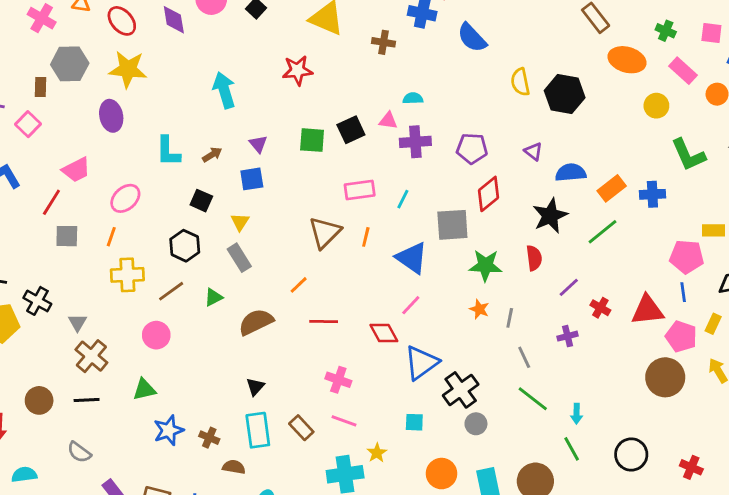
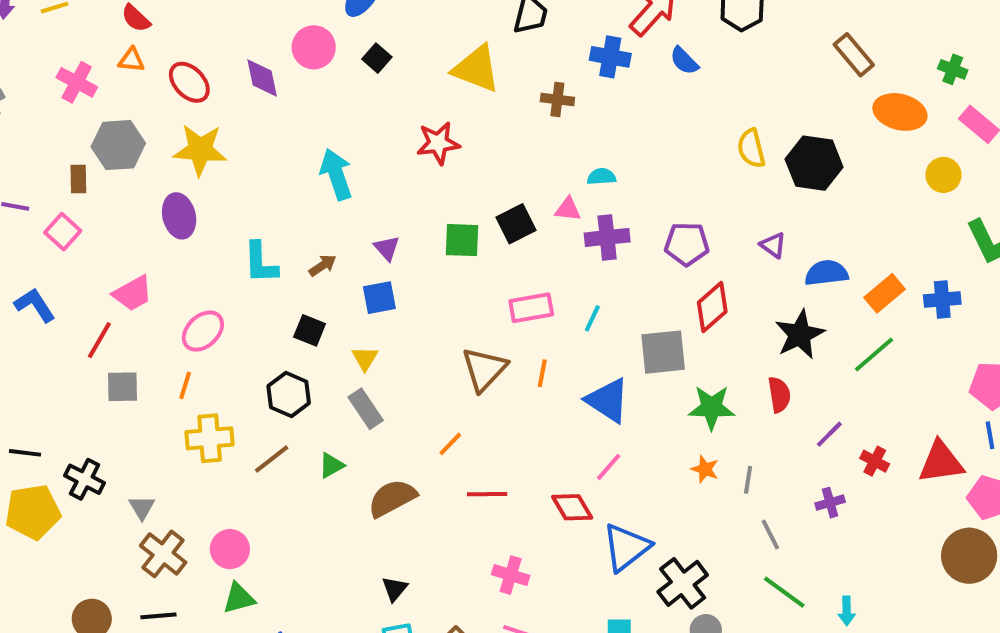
blue semicircle: (472, 38) -> (684, 61), moved, size x0.7
pink circle: (156, 335) -> (230, 549), moved

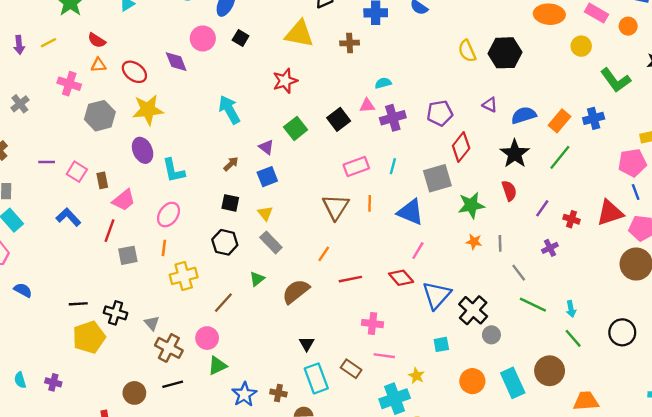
brown rectangle: (78, 179) -> (102, 180), moved
green square: (462, 240) -> (296, 128), moved, turned -30
cyan L-shape: (260, 263) -> (174, 170), moved
brown line: (272, 459) -> (223, 303), moved

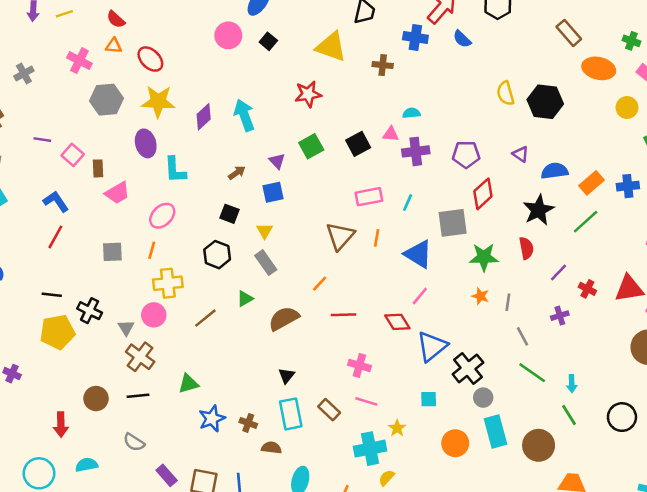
purple diamond: (176, 62) -> (204, 117), moved, turned 60
red line: (109, 231) -> (55, 237), moved
pink circle: (207, 338) -> (154, 315), moved
cyan rectangle: (513, 383) -> (495, 431), moved

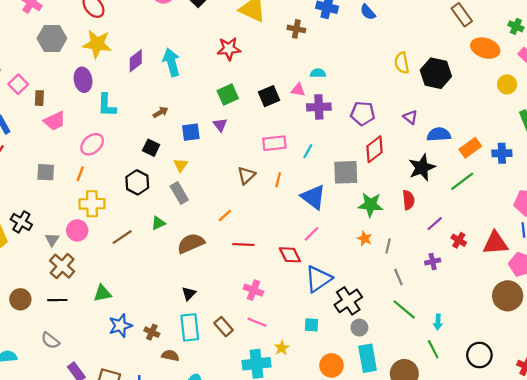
purple triangle: (277, 161) -> (220, 125), moved
brown triangle: (340, 236) -> (246, 175), size x0.7

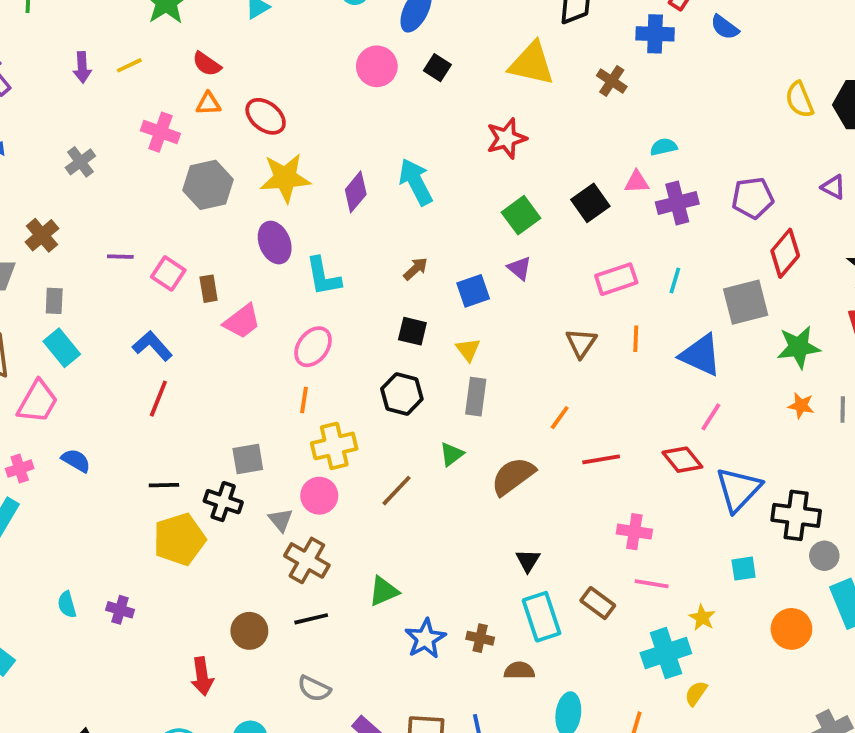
brown cross: (296, 29) -> (612, 81), turned 35
gray square: (46, 172) -> (248, 459), moved
gray rectangle: (179, 193) -> (476, 397), turned 50
black cross: (348, 301) -> (796, 515), turned -36

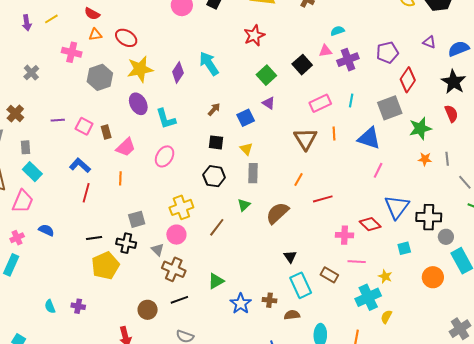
brown triangle: (581, 343) -> (305, 139), size x1.4
orange line: (304, 400) -> (120, 178), moved
red diamond: (682, 460) -> (370, 224), moved

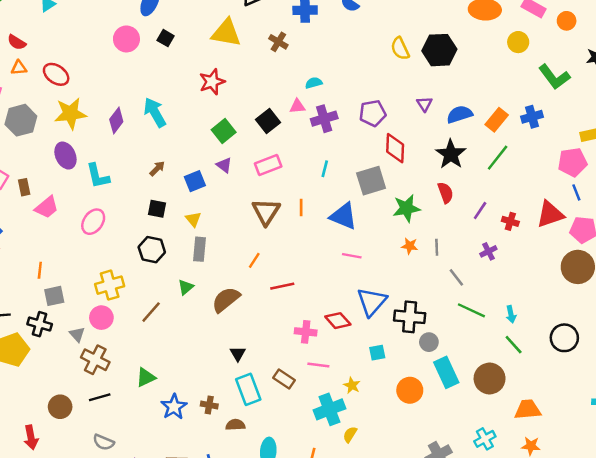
purple triangle: (429, 42) -> (424, 104), turned 32
red diamond: (408, 80) -> (395, 148), turned -35
pink rectangle: (320, 103) -> (268, 165), moved
pink line: (378, 170) -> (352, 256), turned 70
orange line: (120, 178) -> (40, 270), moved

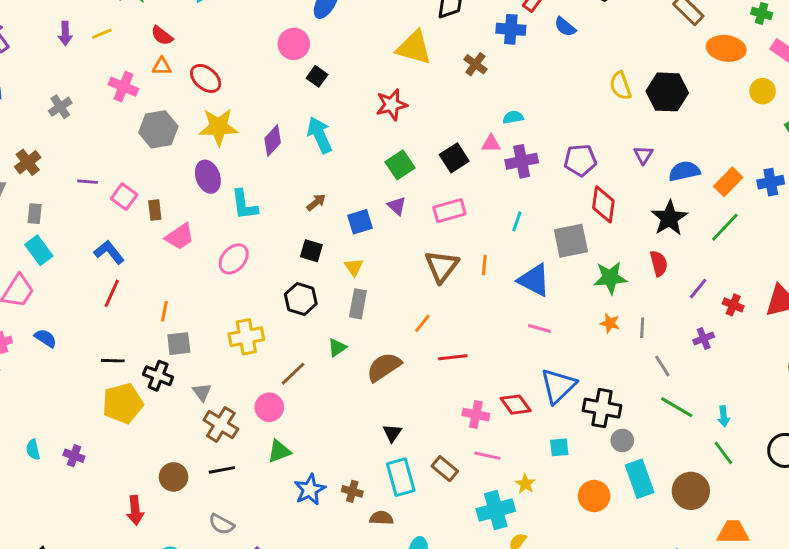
black square: (166, 38) -> (317, 76), moved
pink circle: (101, 318) -> (269, 407), moved

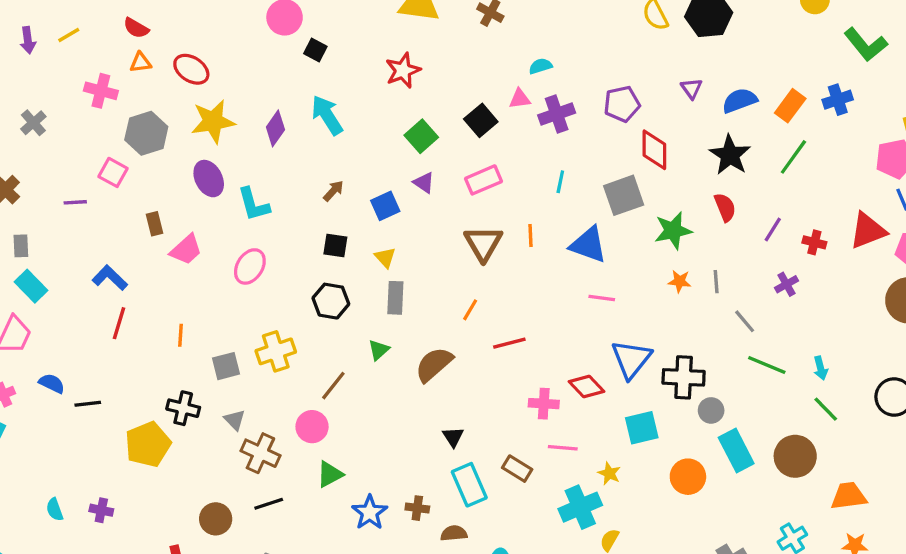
pink square: (124, 197) -> (113, 172), moved
gray square: (179, 344) -> (226, 366), moved
black line: (113, 361) -> (88, 404), moved
cyan square: (559, 447) -> (642, 428), size x1.5

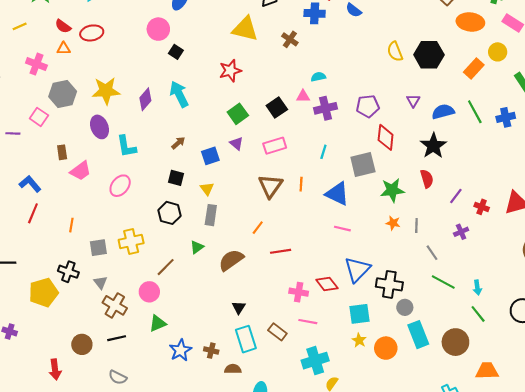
red ellipse: (191, 69) -> (92, 33), moved, turned -50
orange rectangle: (790, 106) -> (474, 68), moved
green line: (793, 157) -> (475, 112), moved, turned -70
yellow star: (609, 473) -> (359, 340), moved

